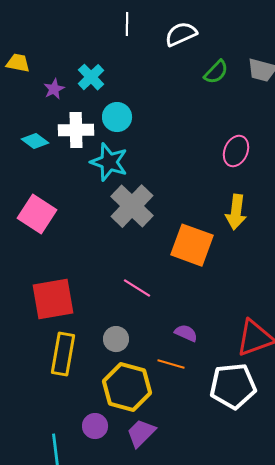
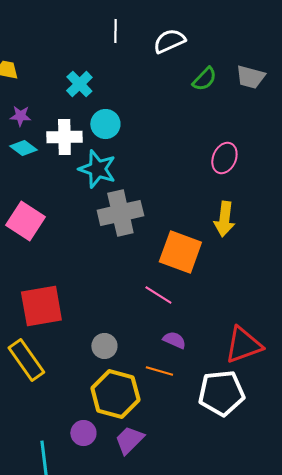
purple star: (54, 89) -> (20, 116), moved, turned 30
gray cross: (132, 206) -> (120, 213), turned 33
pink line: (137, 288) -> (158, 295), moved
yellow rectangle: (63, 354) -> (26, 360), moved, turned -45

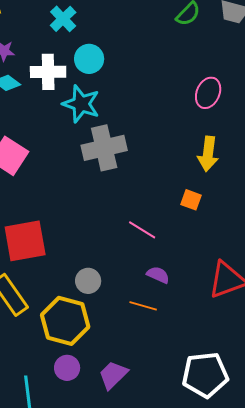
orange square: (180, 252) -> (191, 200), moved, size x0.5
white pentagon: (221, 393) -> (205, 375), moved
yellow hexagon: (115, 394) -> (65, 321), moved

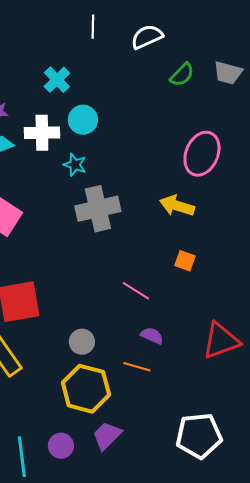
pink ellipse: (208, 93) -> (202, 154), size x1.4
cyan star: (81, 104) -> (75, 165), size x0.6
yellow arrow: (208, 154) -> (177, 206), moved, turned 100
yellow hexagon: (65, 321) -> (86, 389), moved
purple circle: (67, 368) -> (61, 446), moved

